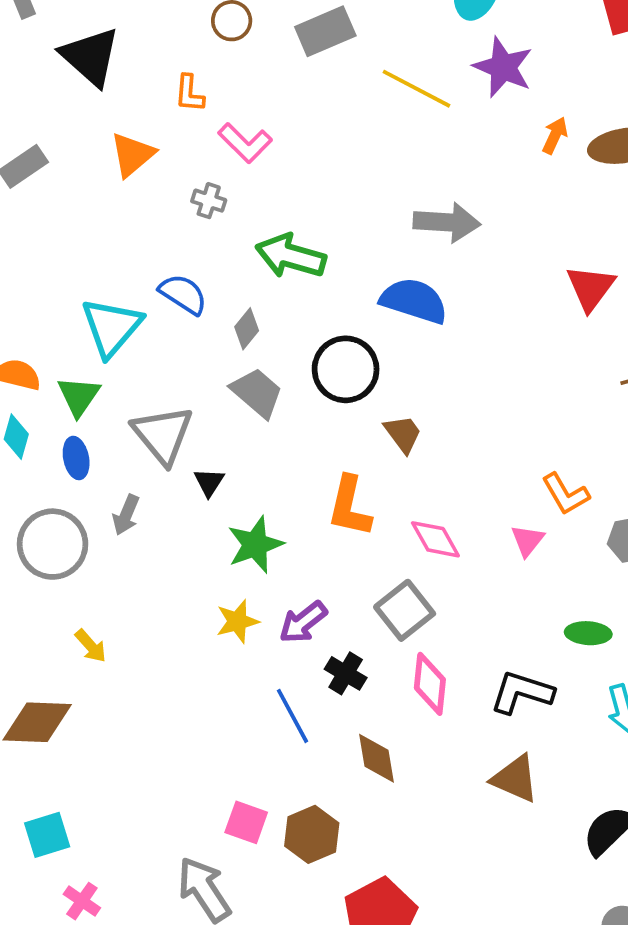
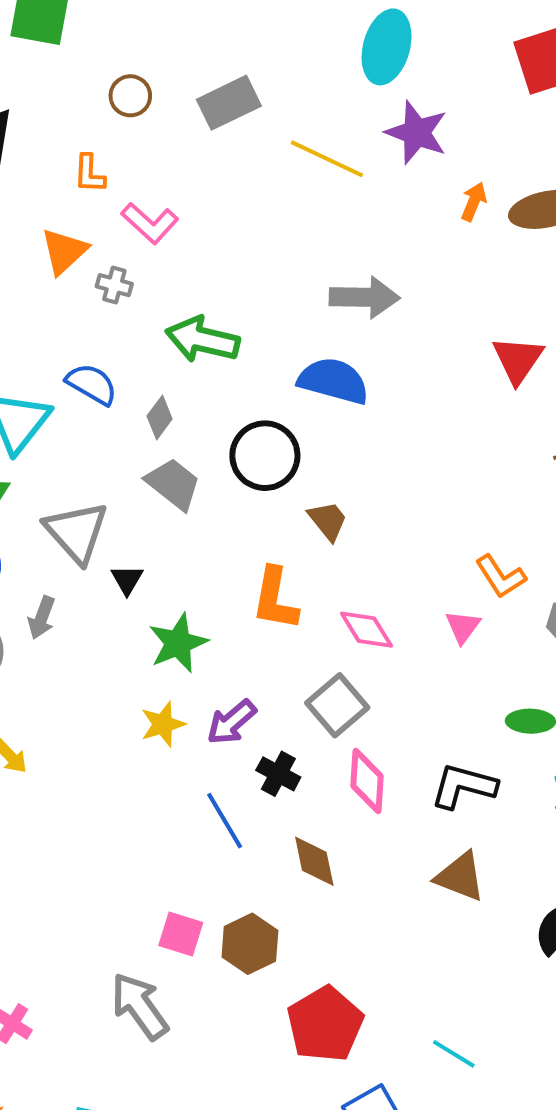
orange triangle: (132, 155) -> (64, 251), moved

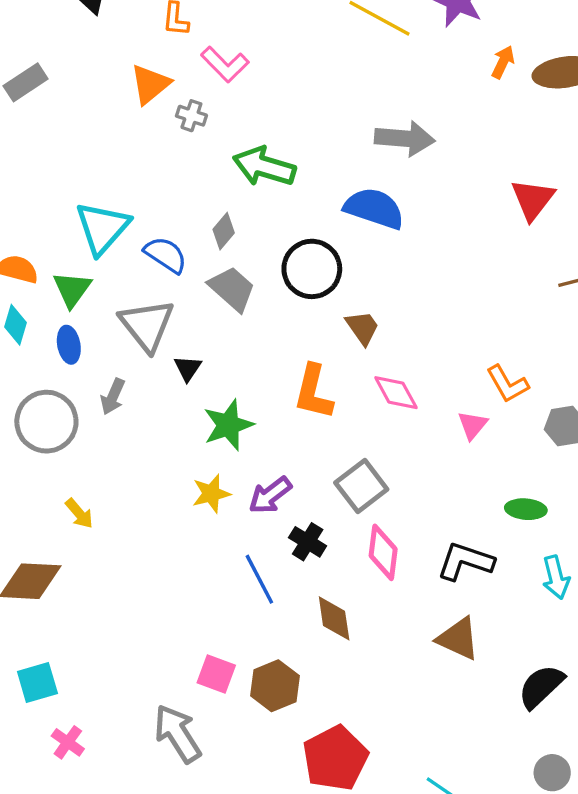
blue semicircle: (92, 384) -> (166, 255), moved
pink diamond: (366, 630) -> (396, 393), moved

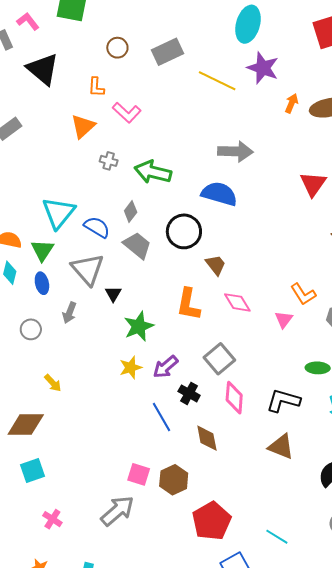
gray cross: (191, 116) -> (109, 161), moved
gray circle: (46, 422) -> (31, 329), size x0.6
cyan square: (37, 682) -> (33, 470), moved
gray arrow: (178, 734) -> (117, 511), turned 84

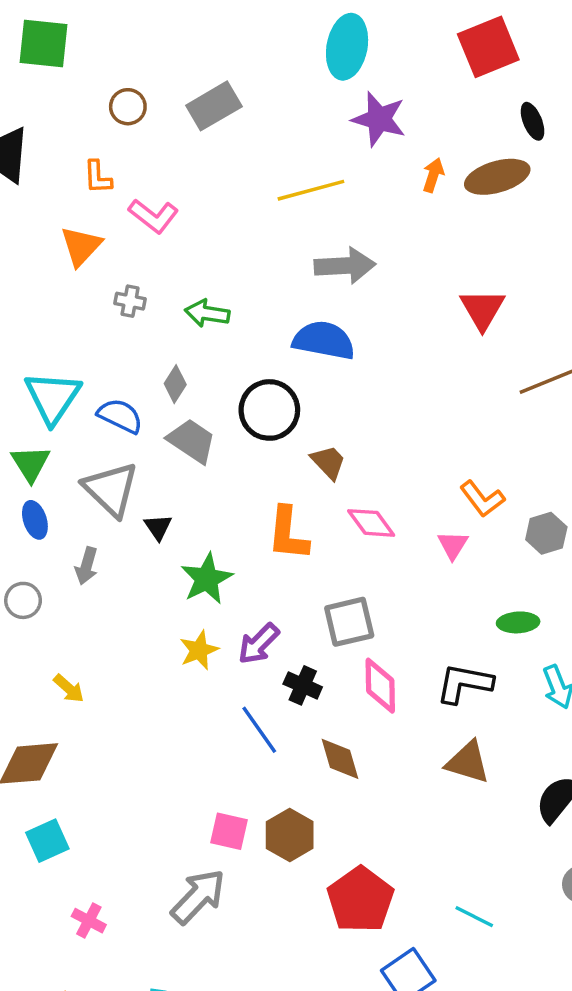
yellow line: (217, 81) -> (311, 190), moved, turned -36
green arrow: (153, 172) -> (207, 313), size x0.7
gray square: (219, 359) -> (349, 622), turned 32

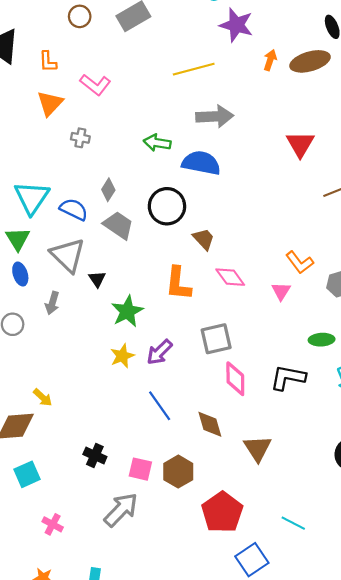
orange L-shape: (98, 177) -> (48, 62), moved
green arrow: (207, 313) -> (157, 143), moved
black cross: (303, 685) -> (95, 455), moved
yellow arrow: (69, 688) -> (43, 397), moved
brown triangle: (468, 762) -> (258, 448), moved, turned 40

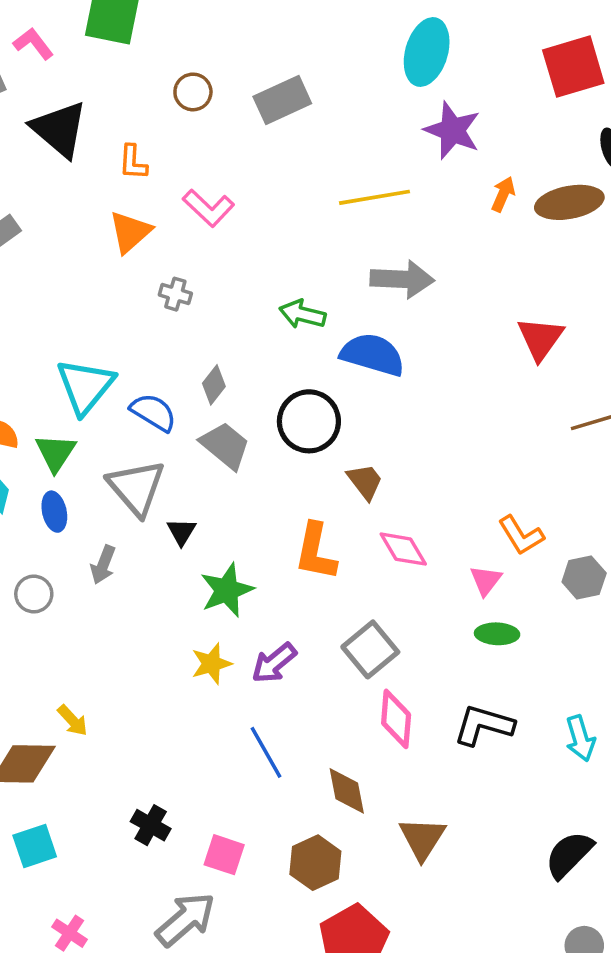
gray square: (216, 339) -> (370, 649), turned -32
green ellipse: (322, 340) -> (497, 634), moved
brown hexagon: (178, 472) -> (315, 863), moved

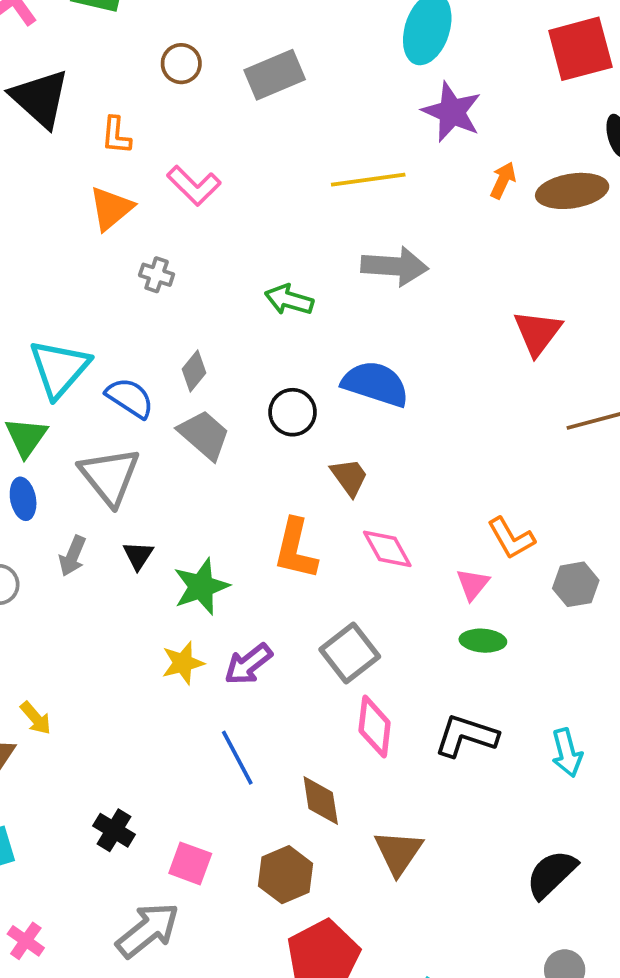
blue semicircle: (373, 355) -> (375, 384), moved
black circle: (309, 421) -> (293, 412), size x0.7
black triangle: (181, 532) -> (138, 555), moved

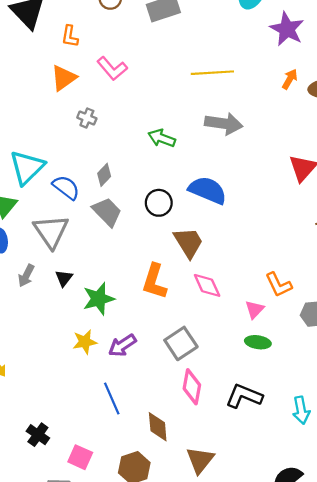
purple star: (452, 112) -> (287, 29), moved
brown trapezoid: (349, 477) -> (188, 242), size x1.4

